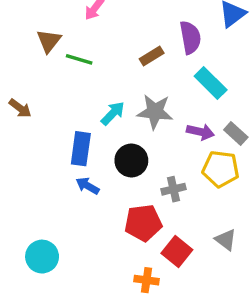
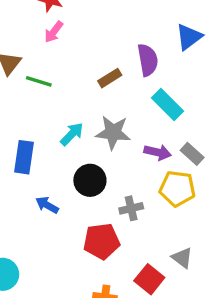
blue rectangle: (81, 149) -> (24, 157), moved
red square: (177, 251) -> (149, 279), moved

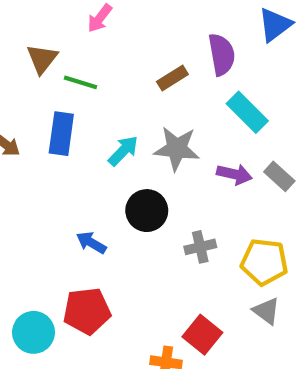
blue rectangle: (24, 157) -> (61, 134), moved
yellow pentagon: (177, 189) -> (264, 262), moved
red pentagon: (102, 241) -> (87, 311), moved
red square: (149, 279) -> (202, 335), moved

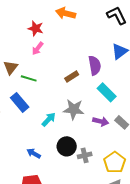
blue rectangle: (61, 134) -> (20, 102), turned -48
cyan arrow: (123, 151) -> (49, 119), moved
black circle: (147, 211) -> (67, 146), moved
yellow pentagon: (264, 262) -> (115, 162), turned 30

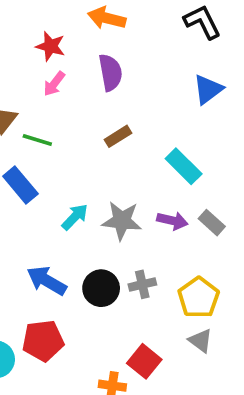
purple semicircle: (95, 65) -> (110, 73), moved
gray star: (74, 109) -> (122, 221), moved
black circle: (67, 146) -> (101, 288), moved
blue arrow: (34, 153) -> (47, 281), size x1.5

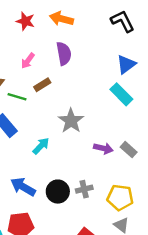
red star: (50, 46) -> (25, 21), moved
brown rectangle: (118, 136) -> (42, 85), moved
cyan rectangle: (184, 166) -> (121, 94), moved
gray star: (122, 221) -> (71, 121), moved, turned 30
yellow pentagon: (199, 298) -> (120, 198), turned -30

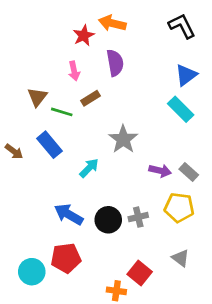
red star: (25, 21) -> (84, 35), moved, turned 30
pink arrow: (28, 61) -> (74, 71), turned -49
yellow pentagon: (120, 198) -> (179, 208), moved

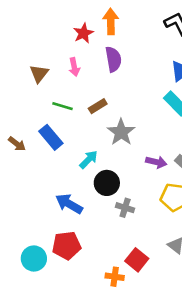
orange arrow: (112, 23) -> (111, 21), turned 75
brown triangle: (37, 97) -> (39, 74), moved
brown rectangle: (90, 98) -> (98, 106), moved
gray cross: (138, 217) -> (125, 208), moved, turned 30
black circle: (108, 220) -> (107, 183), moved

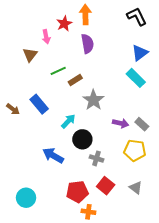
pink arrow: (74, 67) -> (46, 37), moved
green line: (63, 106) -> (58, 71), moved, turned -42
red pentagon: (66, 245) -> (77, 192), moved
red square: (137, 260) -> (106, 186), moved

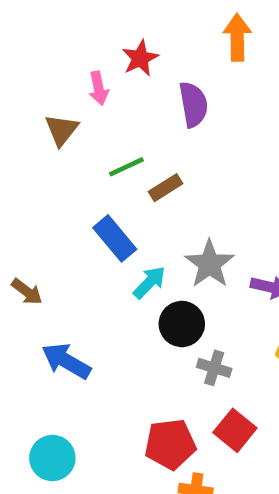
orange arrow: (85, 14) -> (237, 37), moved
gray star: (93, 100) -> (210, 264), moved
blue rectangle: (39, 104) -> (115, 238), moved
brown arrow: (13, 109) -> (27, 292), moved
blue arrow: (53, 155) -> (66, 361), moved

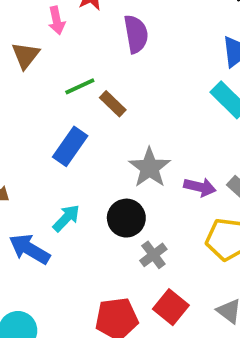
brown rectangle: (166, 188) -> (113, 104), turned 76
blue rectangle: (115, 238) -> (70, 146), turned 75
cyan arrow: (149, 282) -> (66, 218), moved
gray cross: (214, 368) -> (153, 255), turned 36

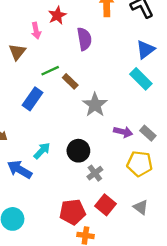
blue rectangle: (70, 146) -> (33, 99), moved
gray star: (150, 168) -> (95, 105), moved

